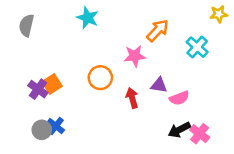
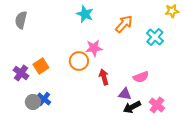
cyan star: (88, 18) -> (85, 14), moved
pink star: (135, 56) -> (94, 48), moved
purple triangle: (159, 85) -> (125, 94), moved
purple cross: (38, 89) -> (21, 73), moved
black arrow: (179, 130) -> (132, 107), moved

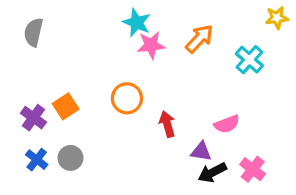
pink star: (94, 48) -> (151, 45), moved
blue cross: (44, 99) -> (37, 160), moved
gray circle: (33, 102) -> (71, 158), moved

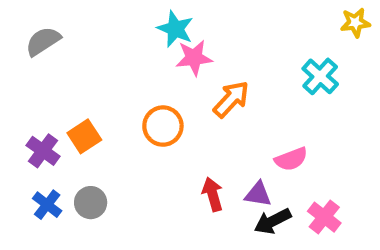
gray semicircle: (33, 32) -> (43, 41), turned 44
orange arrow: (199, 39) -> (231, 99), moved
red arrow: (167, 124) -> (213, 194), moved

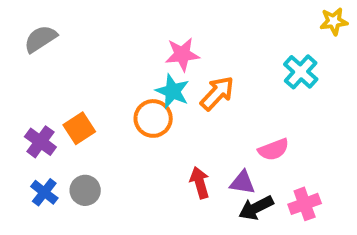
cyan star: (175, 29) -> (173, 91), moved
pink cross: (324, 217) -> (305, 204), turned 32

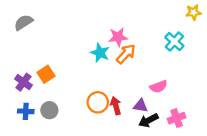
pink star: (182, 54) -> (118, 37), moved
orange circle: (153, 118) -> (98, 102), moved
blue cross: (44, 192) -> (26, 111), turned -35

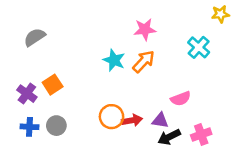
gray semicircle: (23, 22) -> (35, 37), moved
pink star: (118, 37) -> (145, 29), moved
red arrow: (116, 106) -> (132, 120), turned 96

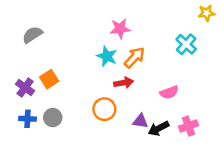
pink star: (145, 29) -> (120, 29), moved
red arrow: (132, 120) -> (124, 83), moved
purple triangle: (160, 120) -> (140, 121), moved

